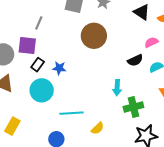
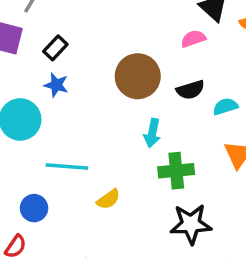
brown circle: (94, 36) -> (138, 76), moved
pink semicircle: (151, 42) -> (193, 39), moved
black rectangle: (38, 65) -> (55, 48), moved

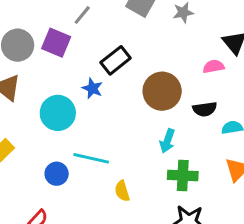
black rectangle: (55, 48) -> (116, 60), moved, size x1.4
yellow semicircle: (108, 199) -> (122, 191), turned 100
blue circle: (34, 208) -> (57, 174), moved

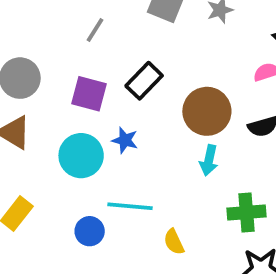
purple square: (56, 43) -> (89, 94), moved
blue star: (92, 88) -> (125, 140), moved
cyan arrow: (167, 141) -> (209, 160), moved

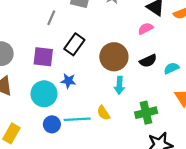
gray line: (95, 30) -> (51, 18), moved
blue circle: (90, 231) -> (52, 124), moved
yellow semicircle: (174, 242) -> (103, 113), moved

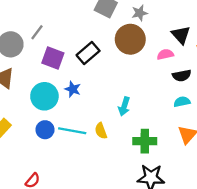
gray line: (51, 18) -> (37, 32), moved
brown circle: (114, 57) -> (130, 39), moved
black semicircle: (148, 61) -> (182, 75), moved

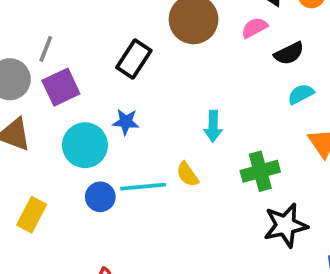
purple square: (53, 58) -> (61, 87), moved, turned -30

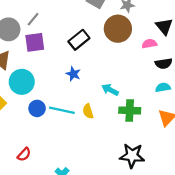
blue star: (126, 122) -> (73, 74), moved
cyan arrow: (213, 126) -> (110, 90), turned 98
cyan circle: (85, 145) -> (22, 82), moved
green cross: (260, 171) -> (130, 110), moved

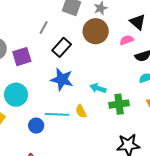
gray line: (33, 19) -> (44, 27), moved
blue star: (73, 74) -> (62, 79), size x1.6
blue circle: (37, 108) -> (36, 126), moved

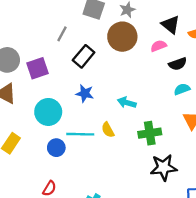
blue star: (62, 79) -> (85, 93), size x0.7
cyan circle: (16, 95) -> (48, 112), moved
green cross: (119, 104) -> (150, 133), moved

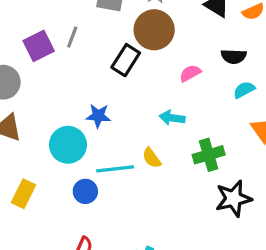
pink semicircle: (159, 46) -> (190, 73), moved
black rectangle: (84, 56) -> (126, 60), moved
black semicircle: (178, 64) -> (234, 56), turned 30
purple square: (38, 68) -> (39, 46), moved
blue star: (85, 93) -> (98, 116), moved

